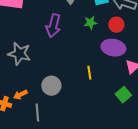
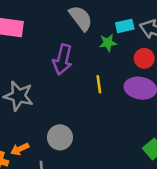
green star: (90, 23) -> (108, 43), moved
yellow line: (89, 73) -> (99, 84), moved

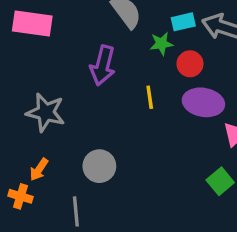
red circle: (144, 58) -> (190, 64), moved
orange arrow: (20, 149) -> (39, 169), moved, turned -30

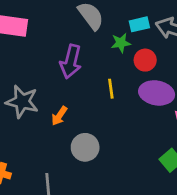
gray circle: (99, 166) -> (85, 147), moved
orange arrow: (39, 169) -> (59, 116), moved

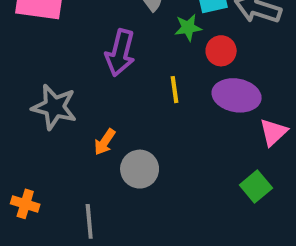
orange arrow: (59, 116) -> (105, 142), moved

